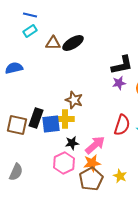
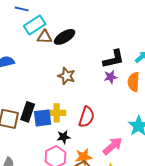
cyan rectangle: (30, 31) -> (35, 25), moved, size x1.5
brown star: (74, 100) -> (67, 76), moved
red semicircle: (122, 125) -> (87, 117), moved
pink arrow: (95, 145) -> (113, 146), moved

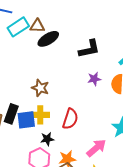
brown triangle: (45, 37) -> (37, 26), moved
black L-shape: (114, 59) -> (89, 49), moved
brown star: (67, 76) -> (40, 88), moved

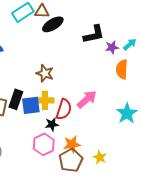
purple star: (94, 79) -> (112, 47), moved
red semicircle: (70, 119) -> (64, 109), moved
pink arrow: (96, 148) -> (87, 99), moved

